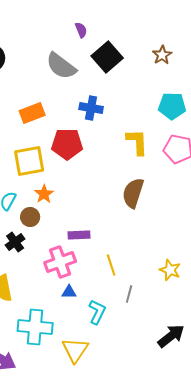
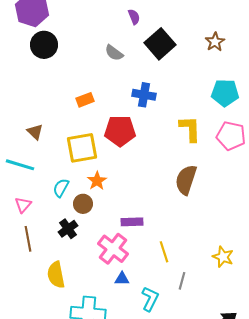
gray semicircle: (61, 66) -> (114, 53), size x0.6
orange rectangle: (32, 113) -> (85, 100), size x0.7
pink cross: (60, 262) -> (113, 249), turned -32

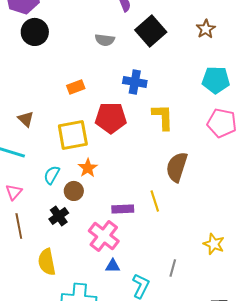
gray semicircle: (114, 53) -> (105, 40), turned -30
yellow L-shape: (190, 129) -> (163, 117), moved
yellow line: (164, 252) -> (155, 201), moved

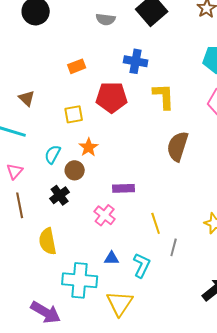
yellow square: (73, 135) -> (74, 114), size x0.6
yellow line: (155, 201) -> (156, 223), moved
pink cross: (104, 236) -> (105, 215), size x0.7
blue triangle: (113, 266) -> (112, 258), moved

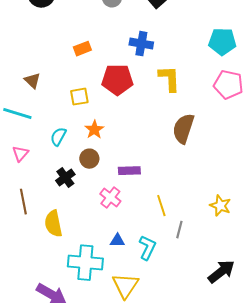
brown circle: (75, 170) -> (89, 159), moved
brown line: (20, 205) -> (23, 202), moved

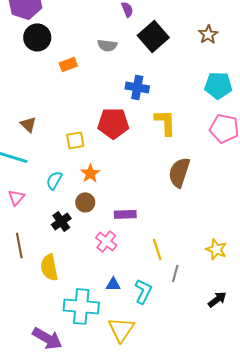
orange rectangle: (82, 49) -> (68, 64), moved
black arrow: (221, 272) -> (217, 299), moved, size x0.7

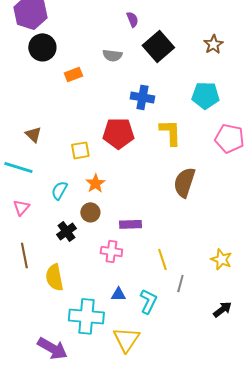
cyan pentagon: (218, 85) -> (205, 95), moved
pink cross: (106, 241) -> (111, 251), turned -30

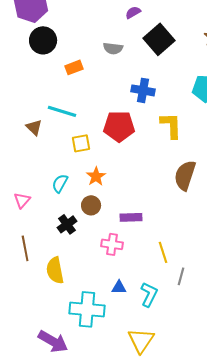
purple semicircle: (132, 19) -> (133, 12), turned -98
cyan line: (18, 167) -> (62, 111), moved
yellow triangle: (126, 339) -> (141, 340), moved

